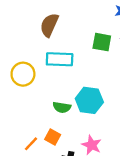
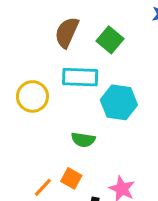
green square: (102, 42) -> (110, 40), moved, turned 30
cyan hexagon: (89, 100) -> (119, 102), moved

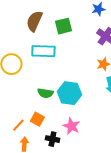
green square: (110, 40) -> (63, 26), turned 36
cyan hexagon: (119, 102) -> (69, 93), moved

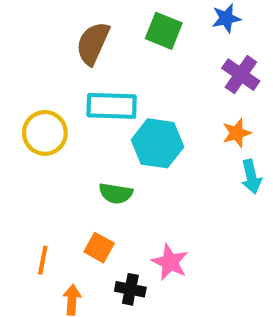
green square: (63, 26) -> (164, 31), moved, turned 36
cyan hexagon: (69, 93) -> (157, 143), moved
orange line: (18, 125) -> (43, 260), moved, turned -32

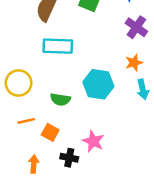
yellow circle: (45, 133) -> (19, 83), moved
cyan hexagon: (157, 143) -> (98, 84), moved
orange line: (43, 260) -> (26, 121), moved, turned 66

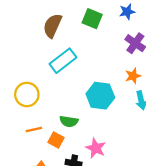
cyan rectangle: (58, 46) -> (63, 61), turned -40
green semicircle: (60, 99) -> (69, 121), moved

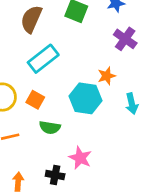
orange star: (133, 76) -> (107, 76), moved
orange square: (56, 140) -> (35, 100), moved

